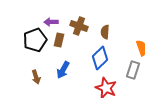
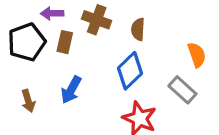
gray rectangle: (133, 70) -> (182, 90), turned -66

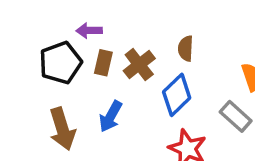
brown cross: (97, 20) -> (139, 65), moved, turned 32
brown arrow: (28, 101) -> (62, 129), size x1.6

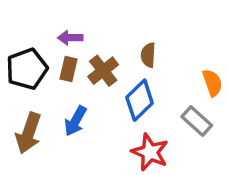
purple arrow: (89, 31) -> (70, 38), moved
brown arrow: (62, 129) -> (29, 133), turned 36

